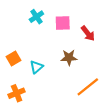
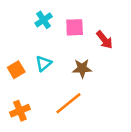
cyan triangle: (36, 67) -> (44, 63), moved
orange line: (88, 87) -> (68, 103), moved

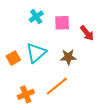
cyan triangle: (44, 63) -> (36, 53), size x1.5
orange cross: (20, 111) -> (26, 94), moved

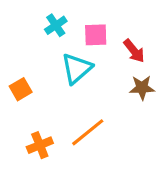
cyan triangle: (36, 53) -> (77, 68), moved
brown star: (68, 57) -> (142, 88), moved

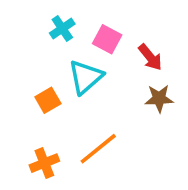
pink square: (96, 35) -> (107, 39), turned 30
orange square: (21, 89) -> (48, 100), moved

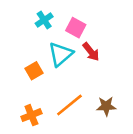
red arrow: (150, 57) -> (91, 52), moved
brown star: (159, 98) -> (106, 106), moved

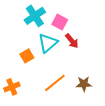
cyan cross: (44, 20) -> (35, 16), size x1.5
orange cross: (31, 115) -> (12, 87), moved

